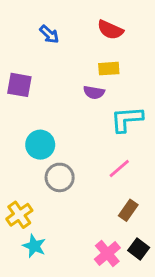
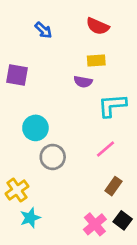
cyan star: (34, 246) -> (30, 218), turned 30

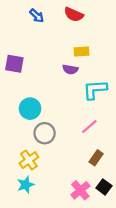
red semicircle: (98, 26) -> (74, 15), moved
blue arrow: (43, 30) -> (37, 16), moved
yellow cross: (17, 190) -> (29, 160), moved

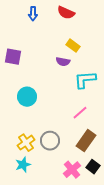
blue arrow: (37, 16) -> (33, 14), turned 48
yellow rectangle: (82, 51) -> (73, 46), turned 40
gray circle: (45, 133) -> (50, 141), moved
brown rectangle: (96, 158) -> (86, 141), size x1.5

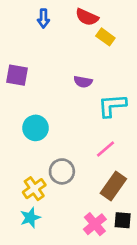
yellow rectangle: (73, 46) -> (105, 37), moved
gray circle: (50, 141) -> (62, 171), moved
black square: (93, 167) -> (123, 220), turned -32

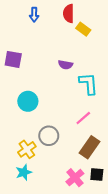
red semicircle: (87, 17) -> (69, 13), turned 66
cyan L-shape: (112, 105) -> (88, 84), turned 90

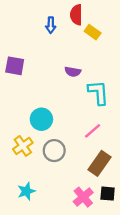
blue arrow: (34, 15) -> (51, 25), moved
cyan circle: (28, 101) -> (41, 119), moved
yellow cross: (27, 149) -> (23, 146), moved

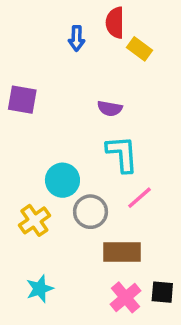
cyan L-shape: (98, 93) -> (122, 154), moved
gray circle: (54, 151) -> (90, 212), moved
brown rectangle: (99, 163) -> (122, 252), moved, turned 55

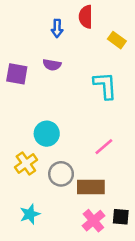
yellow rectangle: (140, 49) -> (117, 40), moved
purple semicircle: (110, 108) -> (52, 65), moved
cyan L-shape: (122, 154) -> (105, 86), moved
gray circle: (90, 212) -> (61, 174), moved

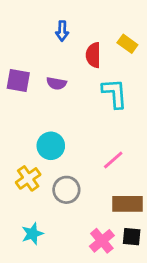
red semicircle: (86, 17) -> (93, 55), moved
purple semicircle: (52, 65) -> (56, 83), moved
brown rectangle: (91, 187) -> (127, 204), moved

